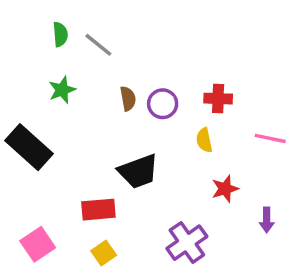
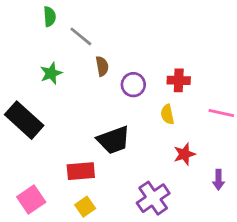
green semicircle: (60, 34) -> (50, 17), moved
brown semicircle: (128, 99) -> (102, 66), moved

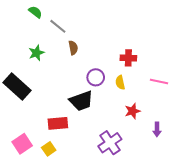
green semicircle: (50, 17) -> (35, 12), turned -48
purple circle: (133, 85) -> (96, 77), moved
yellow square: (85, 207) -> (49, 149), moved

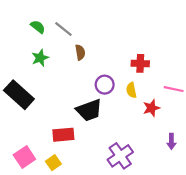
green semicircle: (35, 12) -> (38, 27), moved
red star: (132, 111) -> (151, 108), moved

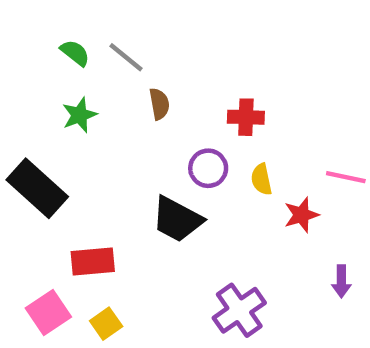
red cross: (140, 63) -> (246, 117), moved
black trapezoid: (89, 110) -> (177, 219), turned 48
red rectangle: (63, 135) -> (93, 261), moved

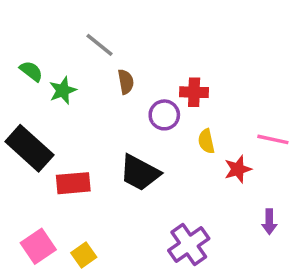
green semicircle: (75, 53) -> (31, 71), moved
purple circle: (208, 168) -> (164, 115), moved
red rectangle: (93, 261) -> (73, 183), moved

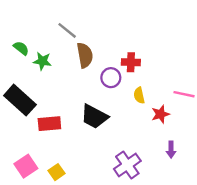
brown semicircle: (126, 82) -> (85, 55), size x1.5
green star: (63, 90) -> (42, 61), turned 30
purple arrow: (269, 222) -> (171, 150), moved

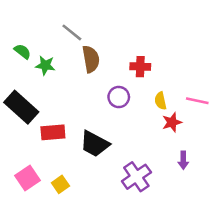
purple circle: (111, 78) -> (119, 97), moved
yellow semicircle: (139, 95) -> (160, 101), moved
black trapezoid: (94, 117) -> (95, 144), moved

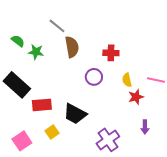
yellow square: (60, 184) -> (52, 132), moved

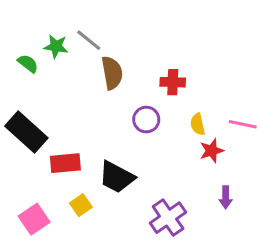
green star: (36, 52) -> (56, 46), moved

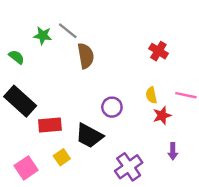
green semicircle: (28, 63) -> (17, 57), moved
red cross: (173, 82) -> (158, 51), moved, turned 30
purple circle: (146, 120) -> (112, 107), moved

